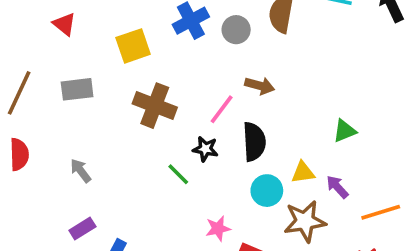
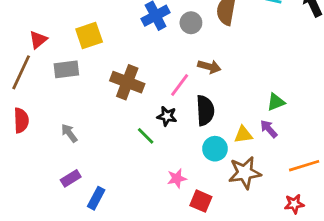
red triangle: (64, 24) -> (38, 40), moved, turned 42
yellow square: (133, 46) -> (89, 35), moved
purple arrow: (337, 187) -> (269, 129), moved

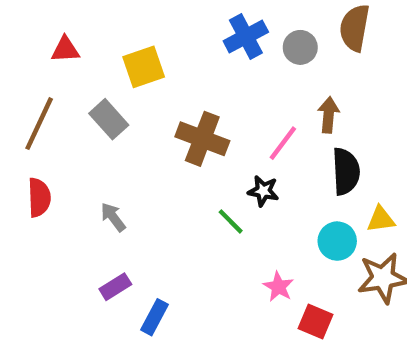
red triangle: (38, 40) -> (65, 50), moved, turned 36
brown arrow: (209, 67) -> (329, 115), turned -100
gray rectangle: (66, 69) -> (109, 119), turned 55
black semicircle: (205, 110) -> (346, 171), moved
pink star: (177, 178) -> (278, 287), turned -30

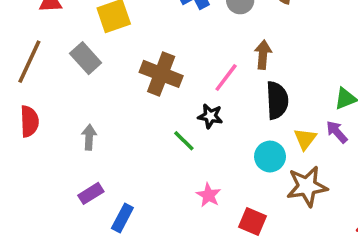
gray arrow: (113, 217) -> (89, 137), turned 40
yellow triangle: (381, 219) -> (305, 139), turned -45
pink star: (278, 287) -> (209, 195), moved

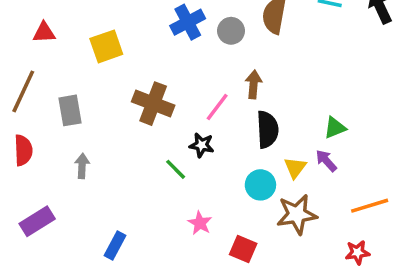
gray rectangle: (86, 58) -> (70, 110), moved, turned 32
purple rectangle: (91, 193) -> (37, 221), moved, size x1.4

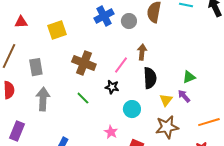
gray arrow: (82, 166) -> (43, 99), size x1.6
green line: (176, 169) -> (83, 98), moved
cyan circle: (260, 185) -> (132, 109), moved
purple rectangle: (37, 221) -> (17, 131), turned -36

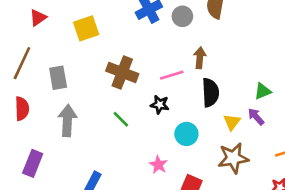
red triangle: (21, 22) -> (38, 18), turned -32
pink line: (121, 65) -> (172, 75), turned 36

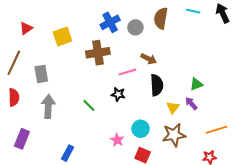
brown arrow: (200, 58) -> (149, 59), turned 112
brown cross: (122, 72) -> (98, 53), moved, turned -30
cyan circle: (186, 134) -> (141, 129), moved

